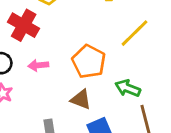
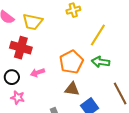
orange pentagon: (89, 62) -> (71, 62), turned 30
green arrow: (128, 88) -> (101, 62), moved

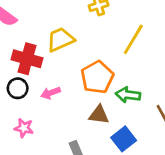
yellow trapezoid: (33, 22) -> (60, 40), moved, turned 145
green arrow: (101, 62) -> (128, 95), moved
black circle: (12, 77) -> (18, 88), moved

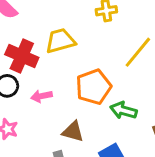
brown triangle: (99, 115) -> (73, 132), moved

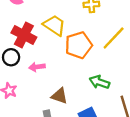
yellow trapezoid: (60, 41) -> (54, 25), turned 45
orange pentagon: (94, 87) -> (79, 45), moved

